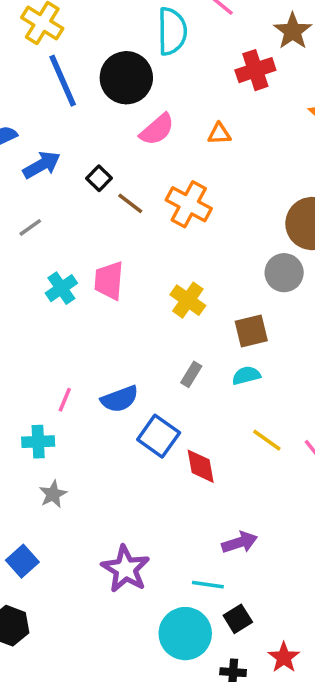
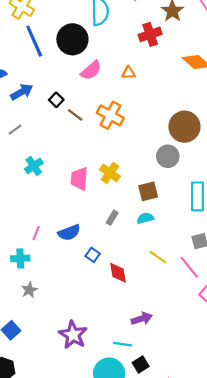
pink trapezoid: (109, 281) -> (79, 179), moved
blue square: (159, 436) -> (93, 255), size x0.6

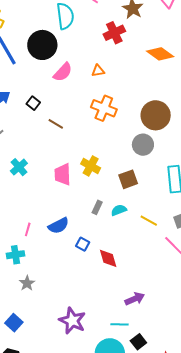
brown line: (75, 115) -> (56, 124), moved
orange cross: (110, 115) -> (104, 108), moved
cyan semicircle: (145, 218) -> (119, 210), moved
yellow line: (158, 257) -> (149, 221), moved

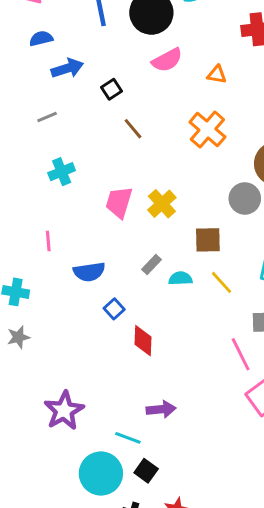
yellow line: (149, 221) -> (221, 282), moved
pink line: (28, 229) -> (48, 241), moved, turned -40
black square: (138, 342) -> (146, 471), turned -35

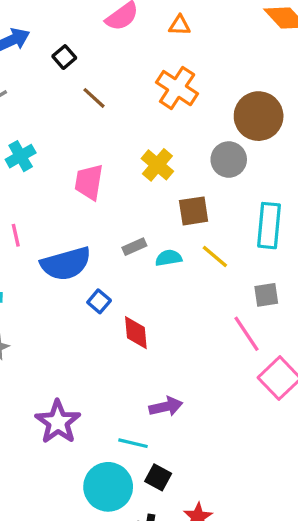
yellow cross: (162, 204) -> (157, 165), moved
gray rectangle: (152, 265) -> (134, 247), turned 30
blue semicircle: (89, 272) -> (66, 264), size x1.4

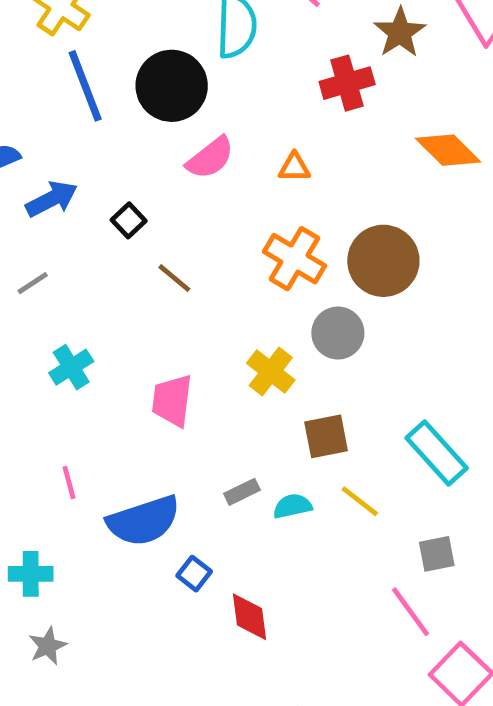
brown circle: (259, 116) -> (383, 261), moved
gray circle: (229, 160) -> (338, 333), moved
cyan rectangle: (269, 226) -> (437, 453), turned -45

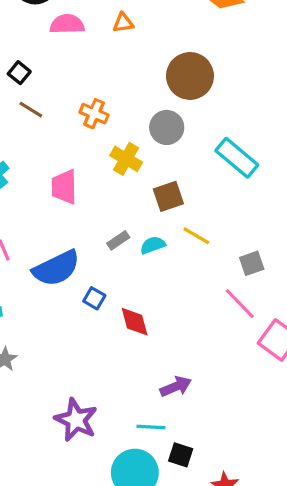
pink semicircle: (210, 158) -> (67, 24), turned -136
orange cross: (294, 259) -> (94, 114), moved, size x0.7
brown line: (174, 278) -> (31, 110), moved
cyan rectangle: (437, 453) -> (237, 158), moved

